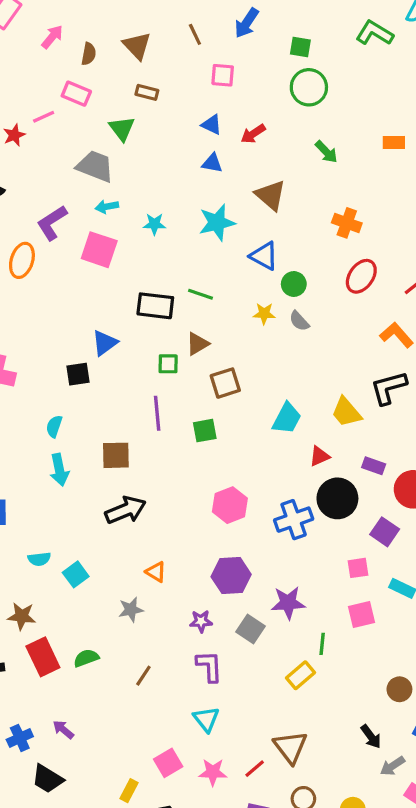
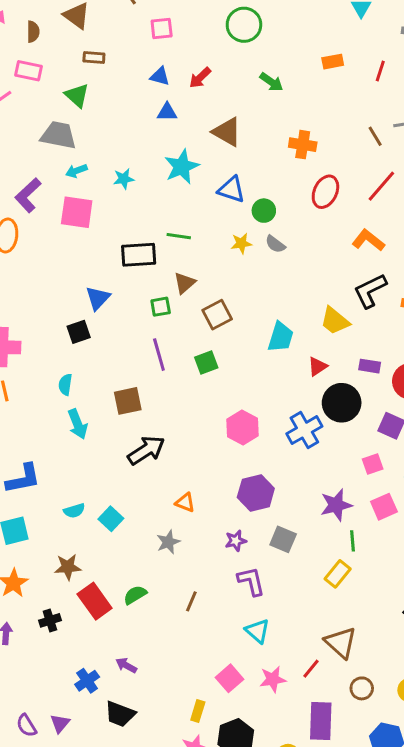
purple star: (288, 603) -> (336, 505), moved

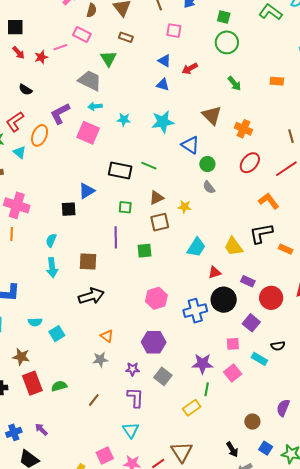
brown triangle: (227, 132) -> (212, 115), moved
yellow star: (241, 243) -> (185, 207), moved
brown triangle: (185, 283) -> (156, 198), moved
pink square: (384, 507) -> (233, 373), turned -30
gray star: (168, 542) -> (100, 359), moved

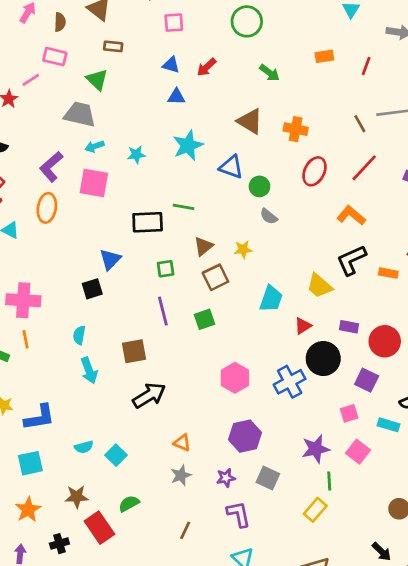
orange ellipse: (40, 135) -> (47, 208), moved
green semicircle: (59, 386) -> (129, 504), moved

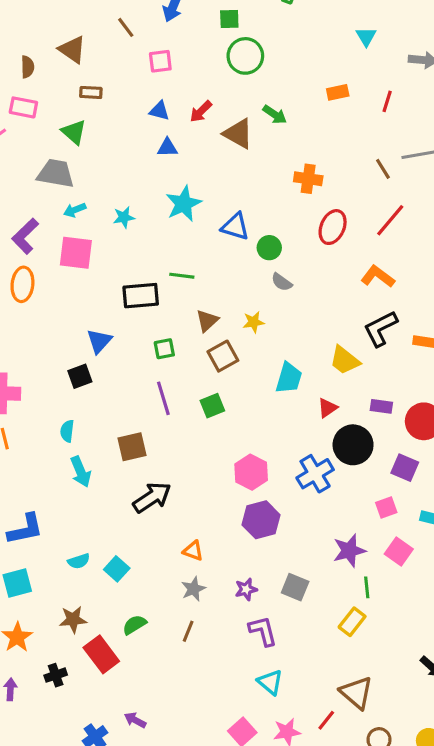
brown triangle: (250, 121) -> (238, 134), moved
purple hexagon: (245, 436) -> (261, 520), moved
brown line: (185, 530) -> (188, 631), moved

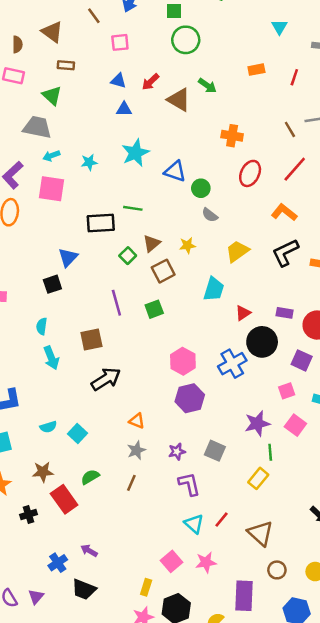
green square: (164, 349) -> (128, 256), moved, turned -35
yellow trapezoid: (345, 360) -> (237, 251), moved, turned 105
red line: (326, 720) -> (222, 520), moved

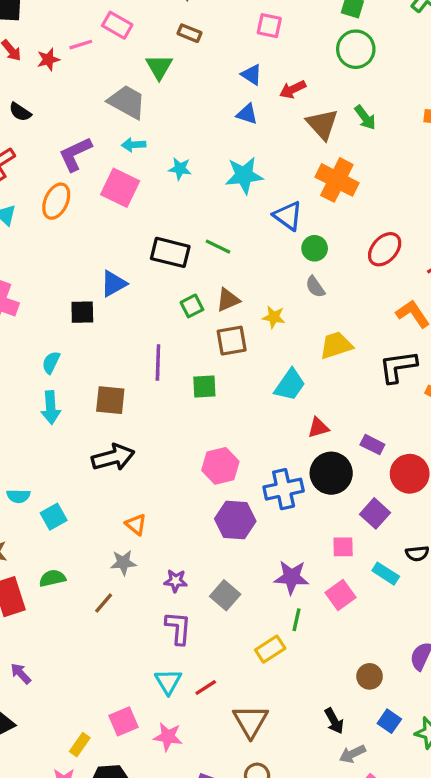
orange cross: (232, 136) -> (337, 180), moved, size x1.4
purple hexagon: (190, 398) -> (235, 520), moved

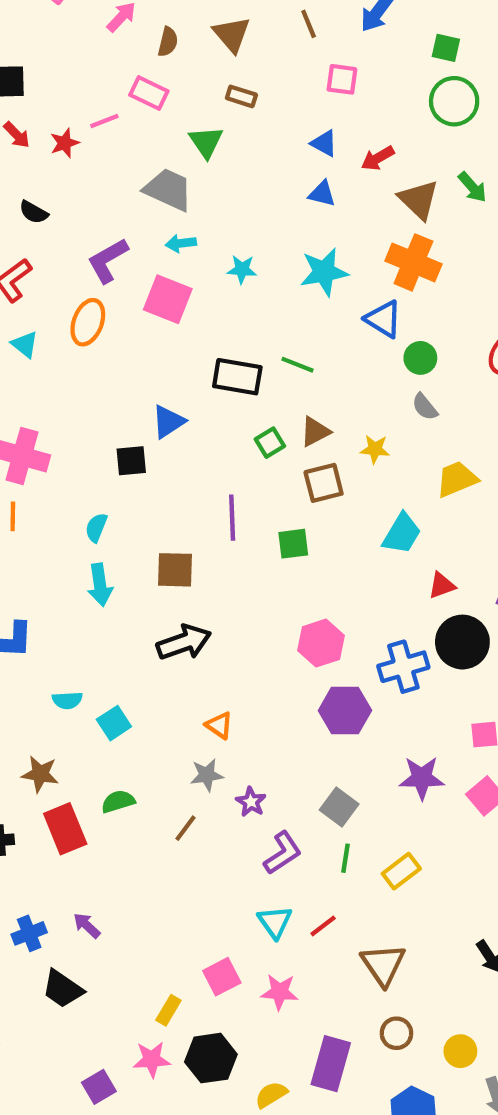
orange cross: (337, 180) -> (413, 262), moved
purple star: (176, 581) -> (251, 802), moved, turned 30
green line: (297, 620) -> (345, 858), moved
purple L-shape: (178, 628) -> (283, 853), turned 56

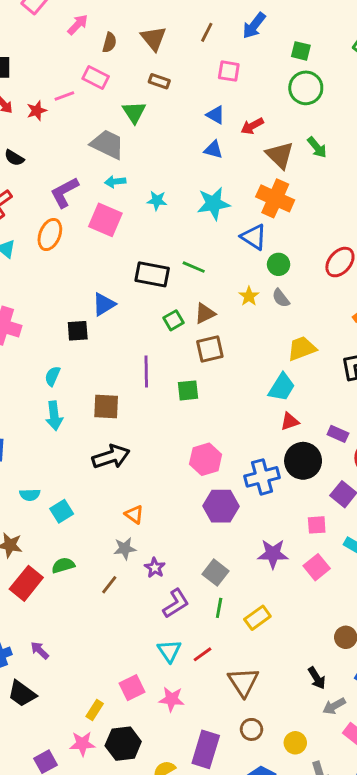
brown line: (309, 24) -> (207, 32), turned 48
yellow star: (375, 449) -> (249, 296), moved, turned 30
cyan trapezoid: (402, 534) -> (282, 387), moved
red rectangle: (65, 829) -> (26, 583), turned 60

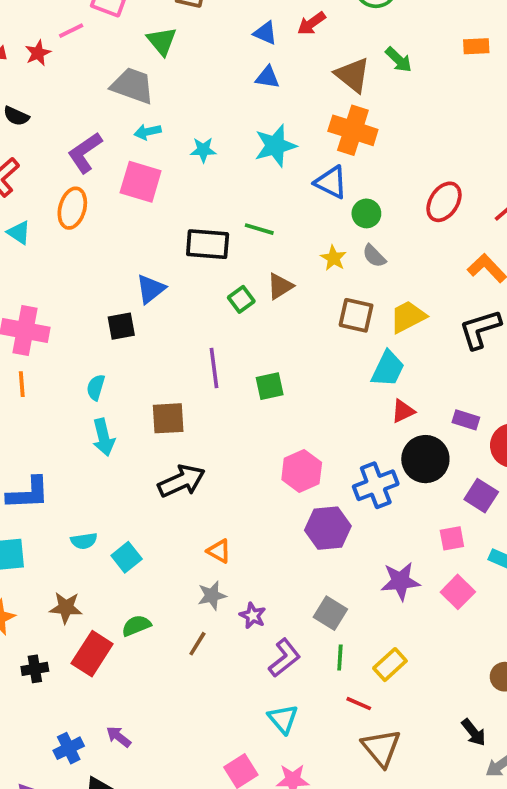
red arrow: (252, 126) -> (311, 23), moved
brown square: (210, 349) -> (356, 315), moved, turned 32
red line: (203, 654) -> (359, 704), moved, turned 66

